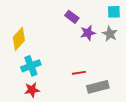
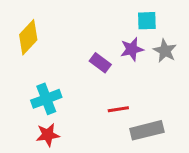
cyan square: (114, 12) -> (147, 21), moved
purple rectangle: (72, 17) -> (100, 63), moved
yellow diamond: (19, 39) -> (28, 37), moved

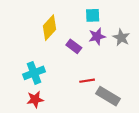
cyan square: (147, 21) -> (93, 15), moved
yellow diamond: (28, 37) -> (49, 28), moved
gray rectangle: (147, 130) -> (108, 96), turned 45

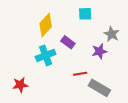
purple star: (97, 36) -> (99, 51), moved
cyan cross: (34, 73) -> (46, 55), moved
red star: (35, 99) -> (20, 85), moved

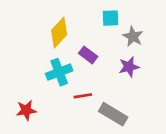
gray star: (112, 34) -> (133, 36), moved
red line: (80, 74) -> (83, 96), moved
gray rectangle: (99, 88) -> (113, 114), moved

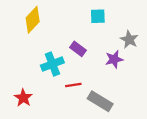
yellow diamond: (59, 33) -> (33, 20), moved
gray star: (133, 36) -> (129, 40), moved
red star: (26, 110) -> (23, 98), turned -30

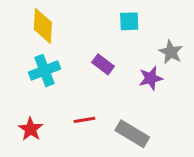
yellow diamond: (33, 20) -> (43, 26), turned -40
cyan cross: (52, 64) -> (44, 71), moved
red line: (73, 85) -> (84, 120), moved

